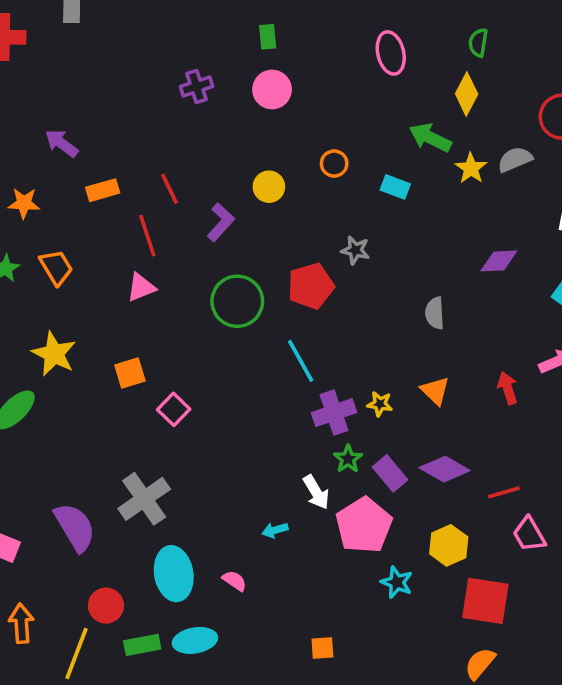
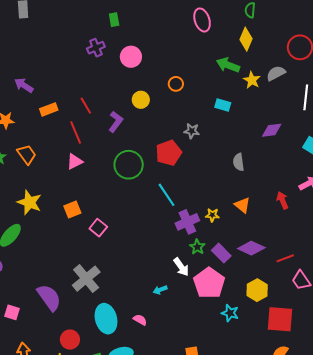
green rectangle: (268, 37) -> (114, 20), moved
pink circle: (272, 89) -> (131, 57), moved
cyan rectangle: (395, 187) -> (223, 105), moved

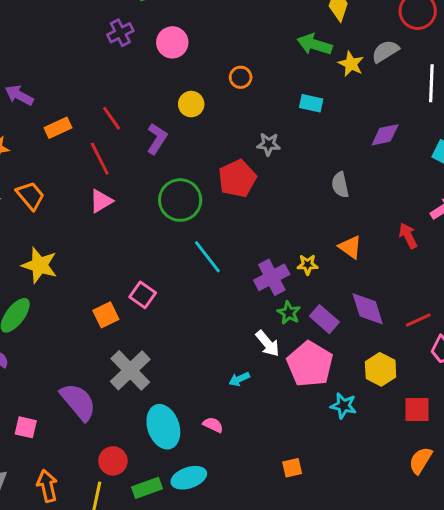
cyan line: (166, 195) -> (207, 257), moved
orange square: (72, 210) -> (106, 315), moved
purple diamond: (251, 248) -> (368, 309), turned 52
red square: (280, 319) -> (417, 409), size x0.7

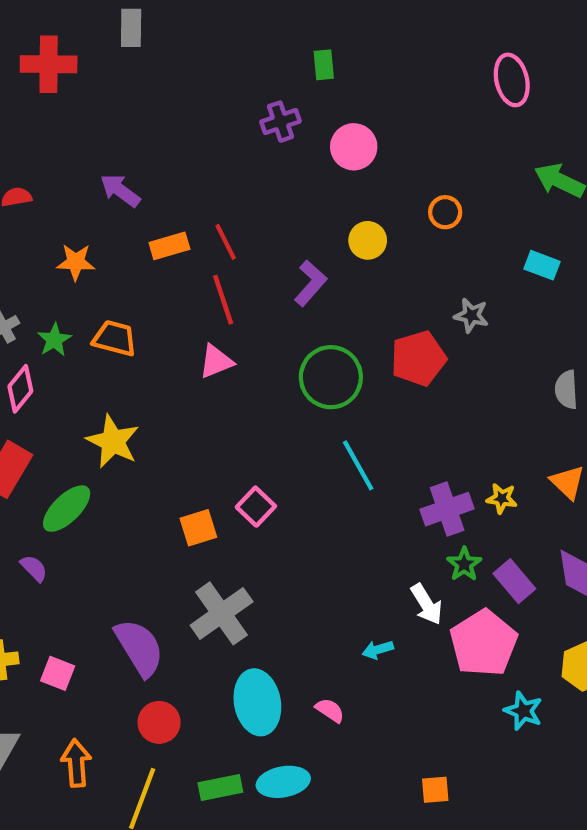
red line: (112, 118) -> (226, 242), moved
orange trapezoid: (30, 196) -> (115, 338), turned -44
red circle: (113, 461) -> (159, 722), moved

